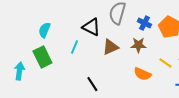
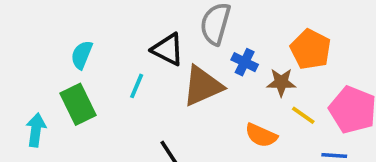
blue cross: (144, 23) -> (245, 62), moved
brown star: (138, 45) -> (281, 82), moved
brown triangle: (110, 47) -> (203, 86), size x1.4

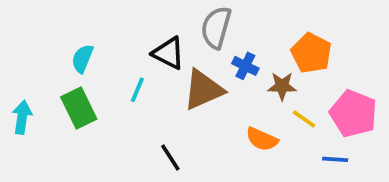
cyan arrow: (36, 130) -> (22, 117), moved

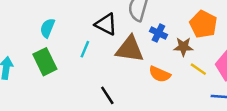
brown triangle: (203, 90) -> (130, 49), turned 32
orange semicircle: (262, 139) -> (160, 74), moved

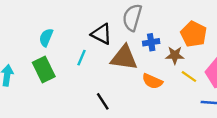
blue cross: (158, 33) -> (151, 42), turned -35

